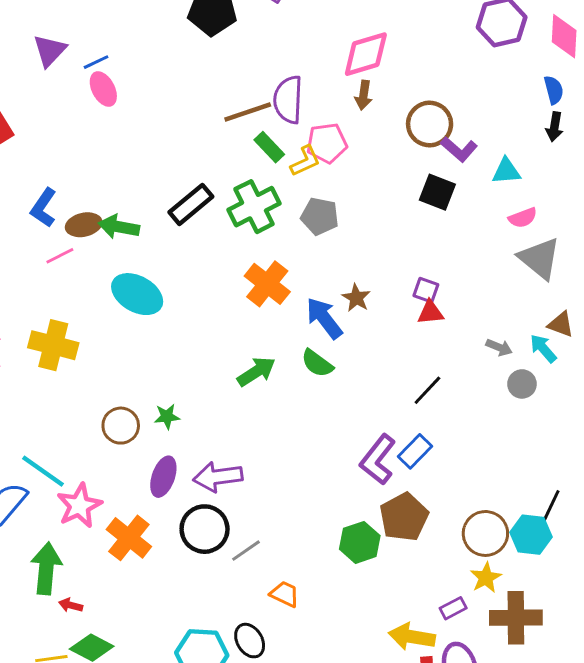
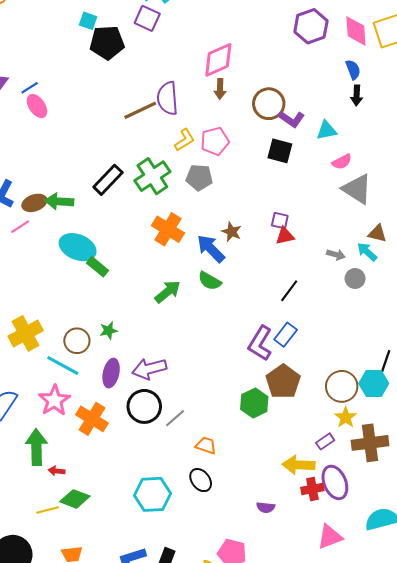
pink pentagon: (327, 143) -> (215, 141), moved
green rectangle: (269, 147) -> (97, 267), moved
yellow cross: (53, 345) -> (26, 333), moved, turned -36
cyan line: (43, 471) -> (63, 366), moved
black ellipse: (250, 641) -> (201, 480), moved

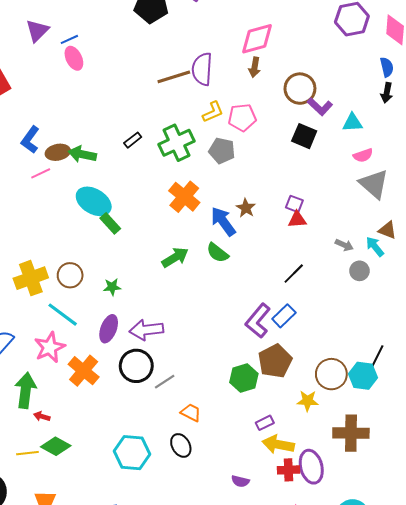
black rectangle: (108, 180) -> (133, 140), size x0.6
brown circle: (77, 341) -> (70, 275), moved
yellow star: (346, 417) -> (308, 401), moved, turned 30
purple rectangle: (325, 441) -> (265, 423), moved

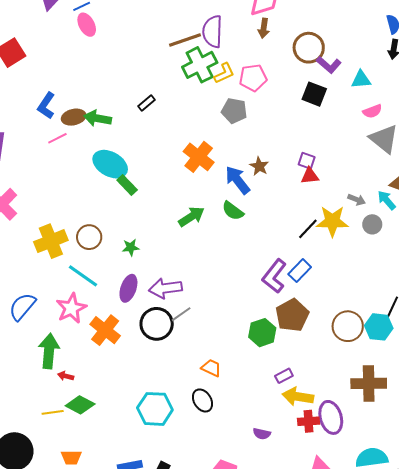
green cross: (177, 143) -> (200, 65), moved
gray line: (165, 382) -> (181, 314), moved
yellow star: (308, 401) -> (332, 221), moved, size x1.5

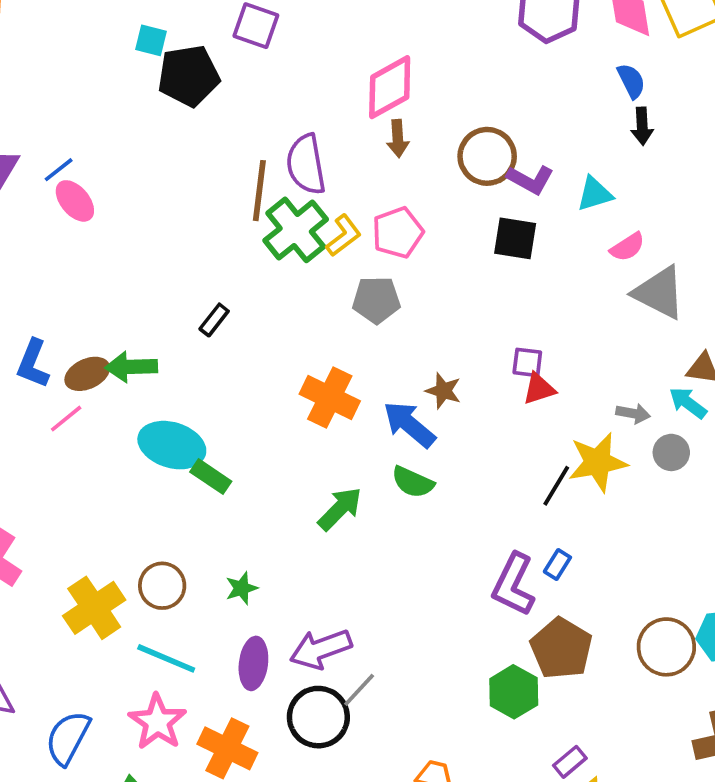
brown line: (185, 40) -> (259, 191), turned -52
blue rectangle: (300, 271) -> (557, 565), size x0.7

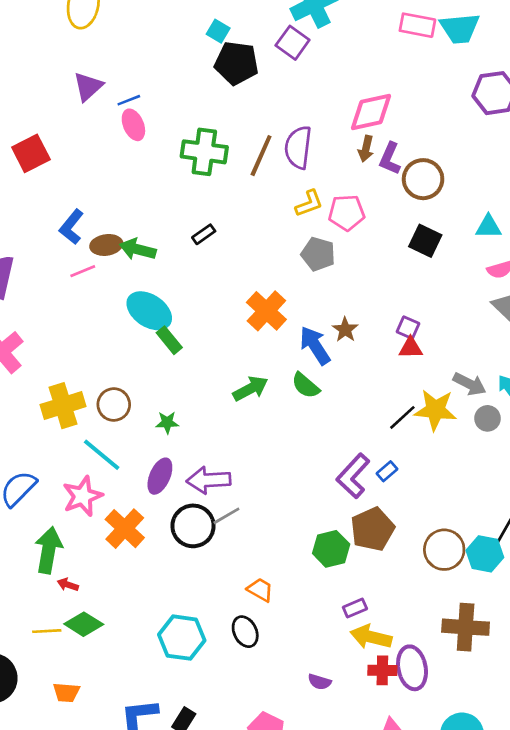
purple L-shape: (530, 180) -> (390, 159), moved, turned 68
green cross: (296, 230) -> (204, 152), moved, turned 30
gray arrow: (633, 413) -> (470, 384), size x1.4

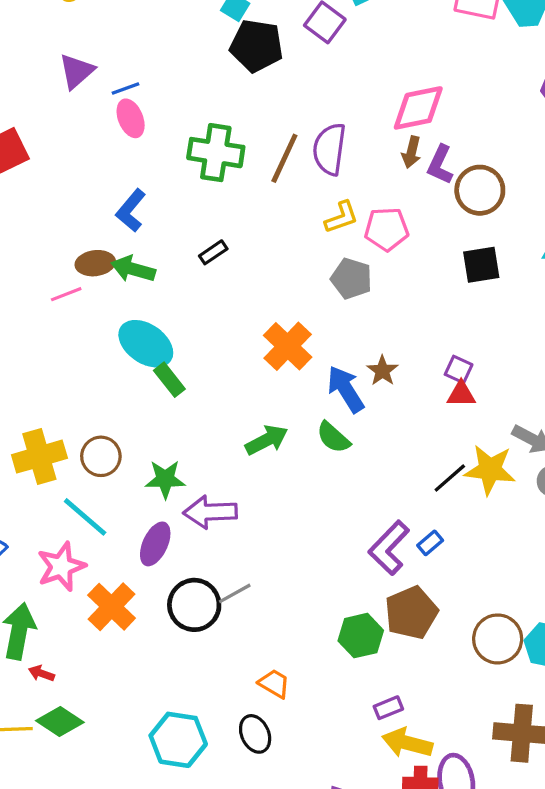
blue L-shape: (71, 227) -> (131, 211), moved
black square: (425, 241) -> (481, 265), turned -36
green star: (167, 422) -> (165, 479), size x1.4
purple arrow: (209, 480) -> (210, 512), moved

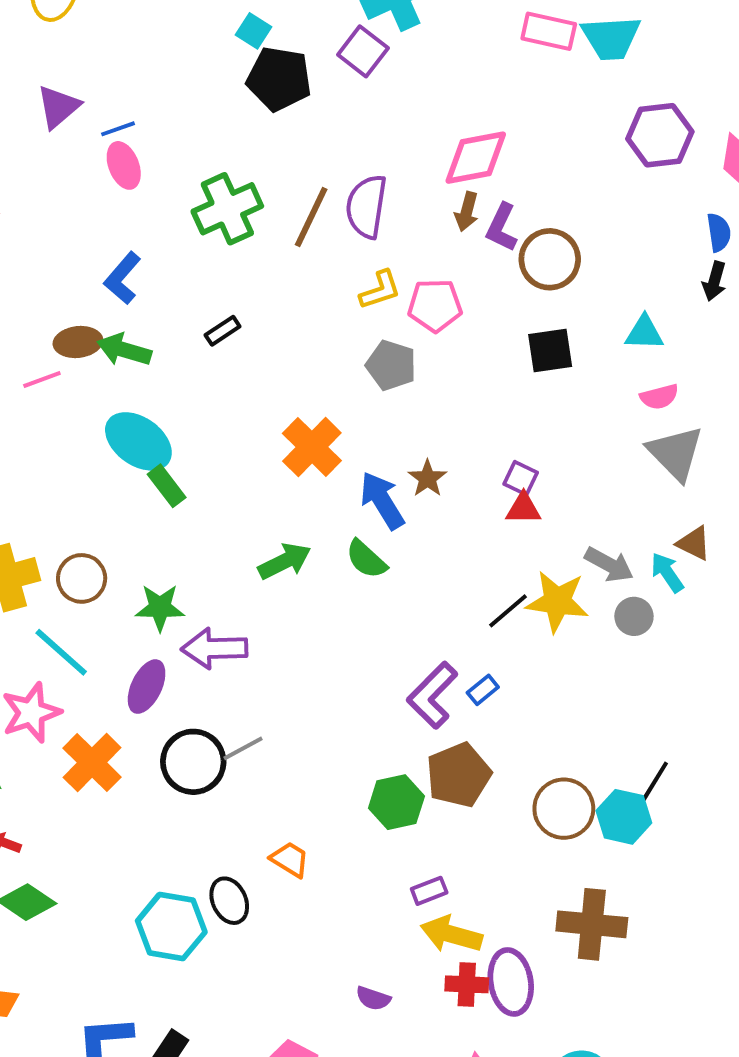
green cross: (216, 153) -> (227, 209), turned -34
black ellipse: (255, 734) -> (229, 901), moved

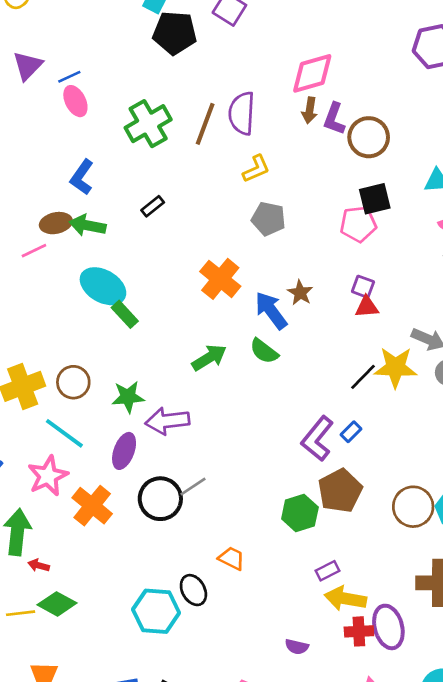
pink pentagon: (435, 305) -> (358, 224), moved

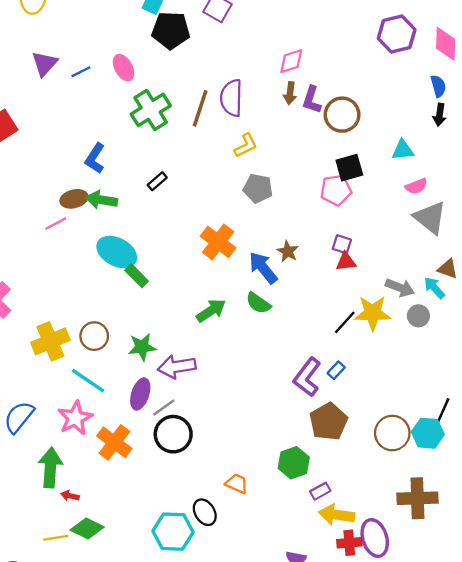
pink diamond: (312, 73) -> (291, 61), size x0.7
pink ellipse: (75, 101) -> (124, 68), moved
gray line: (193, 487) -> (164, 407), moved
green hexagon: (300, 513) -> (294, 463), moved

